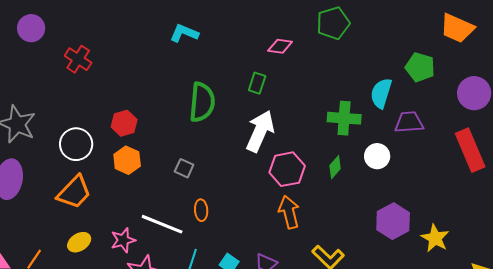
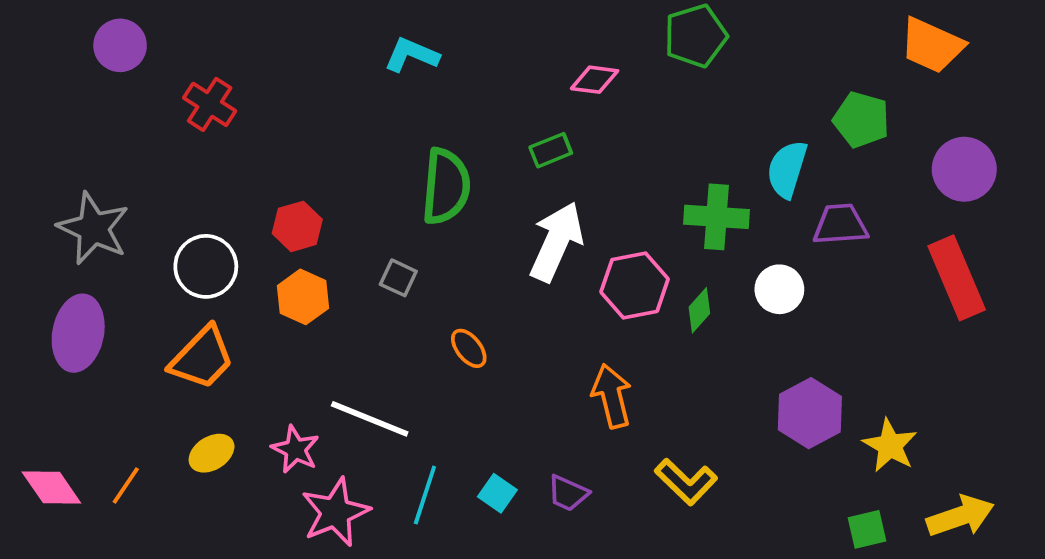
green rectangle: (257, 83) -> (551, 150), turned 50
gray square: (184, 168) -> (398, 278), moved
pink hexagon: (287, 169) -> (635, 285), moved
orange ellipse: (201, 210) -> (469, 348), moved, turned -35
pink star: (123, 240) -> (295, 449), turned -30

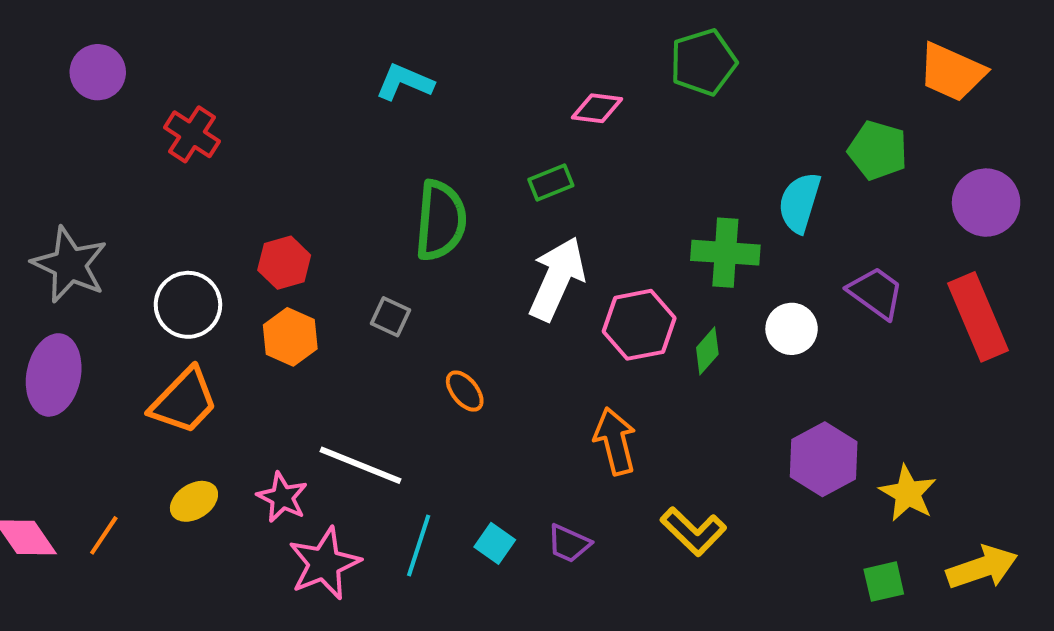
purple trapezoid: (840, 224) -> (876, 293), moved, turned 40

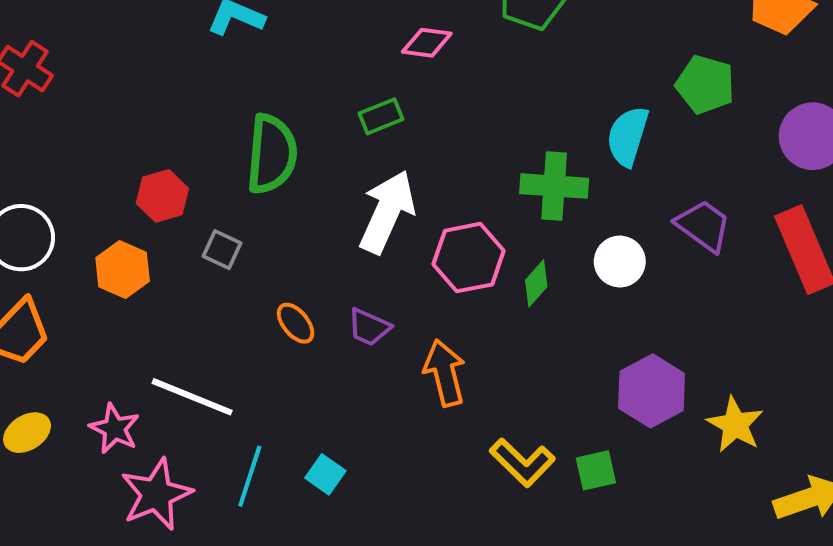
red hexagon: (284, 263) -> (162, 196), moved
purple trapezoid: (569, 543) -> (369, 327), moved
green square: (884, 582) -> (596, 470), moved

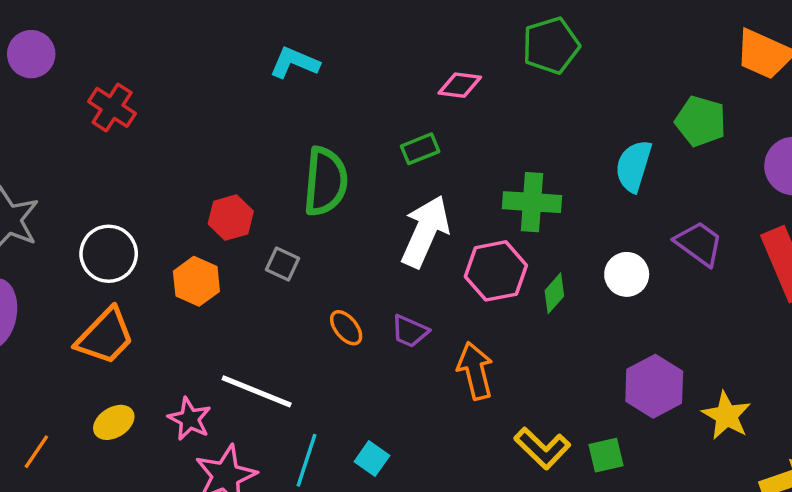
green cross: (554, 186) -> (532, 202), moved

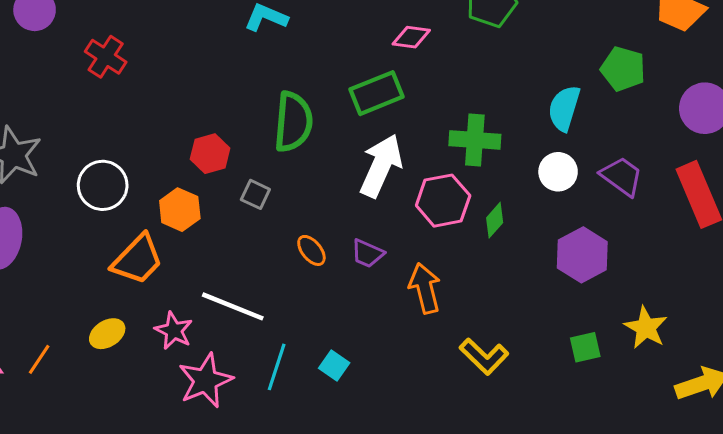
green rectangle: (420, 149) -> (376, 93), size x1.6
white circle: (627, 274) -> (558, 172), moved
orange trapezoid: (105, 336) -> (137, 260), moved
purple hexagon: (654, 386) -> (582, 255), moved
green square: (606, 455) -> (585, 347), moved

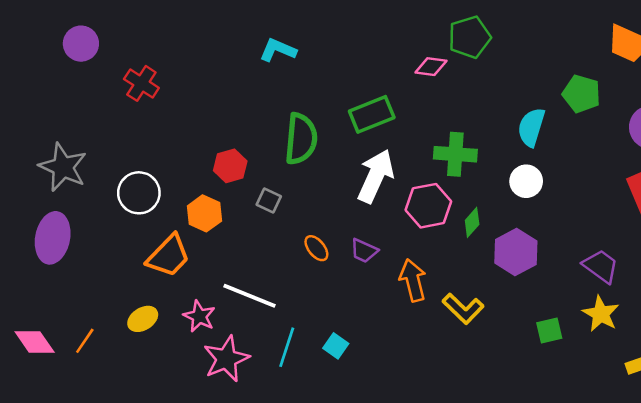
pink diamond: (411, 37) -> (431, 67), moved
purple trapezoid: (622, 176) -> (601, 266), moved
purple hexagon: (582, 255) -> (516, 252), moved
yellow L-shape: (484, 356) -> (463, 309), moved

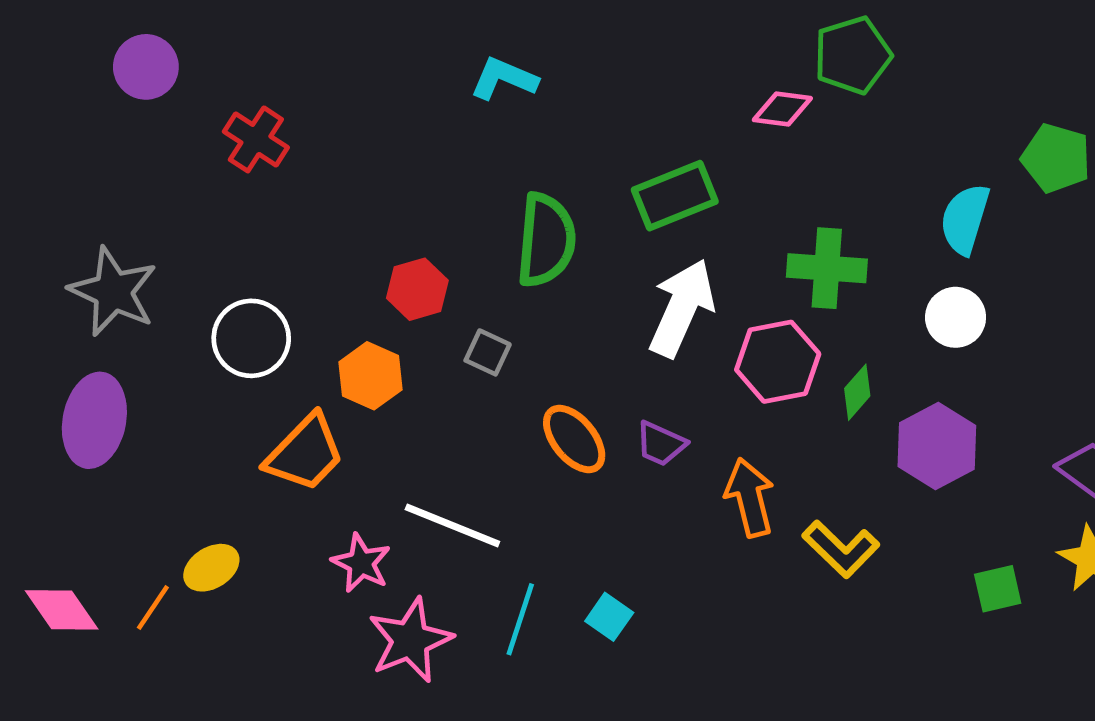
orange ellipse: (316, 248) -> (574, 439), size x1.4
yellow ellipse: (143, 319) -> (211, 568), moved

